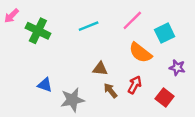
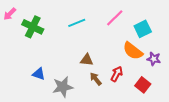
orange semicircle: (140, 53) -> (133, 51), moved

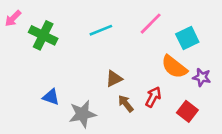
brown triangle: (87, 60) -> (114, 79), turned -32

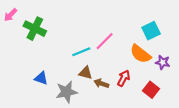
pink line: (151, 24) -> (105, 41), moved
cyan line: (101, 30) -> (81, 52), moved
brown triangle: (114, 79) -> (86, 73), moved, turned 40
brown arrow: (126, 104) -> (101, 83), turned -32

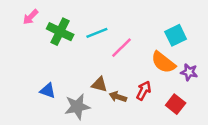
pink arrow: (11, 15) -> (31, 17), moved
green cross: (35, 29) -> (60, 32), moved
cyan line: (81, 52) -> (97, 33), moved

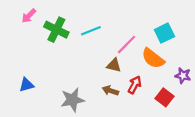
pink line: (121, 48) -> (127, 45), moved
purple star: (189, 72) -> (183, 76), moved
brown triangle: (99, 84) -> (114, 65), moved
blue triangle: (48, 91) -> (26, 85), moved, turned -35

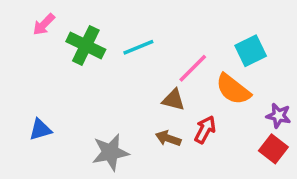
red square: (164, 97) -> (273, 149), moved

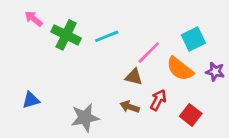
pink arrow: (44, 24) -> (34, 19), turned 84
purple star: (279, 116) -> (215, 72), moved
red square: (273, 149) -> (191, 115), moved

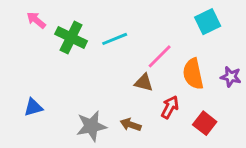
cyan square: (193, 39) -> (208, 22), moved
orange semicircle: (180, 69) -> (193, 74), turned 40
brown arrow: (130, 107) -> (131, 125), moved

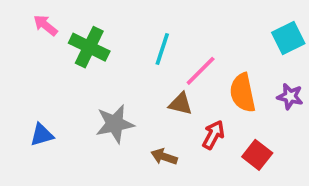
cyan square: (208, 22) -> (288, 38), moved
cyan line: (115, 39) -> (162, 49), moved, turned -50
gray star: (91, 126) -> (115, 124), moved

